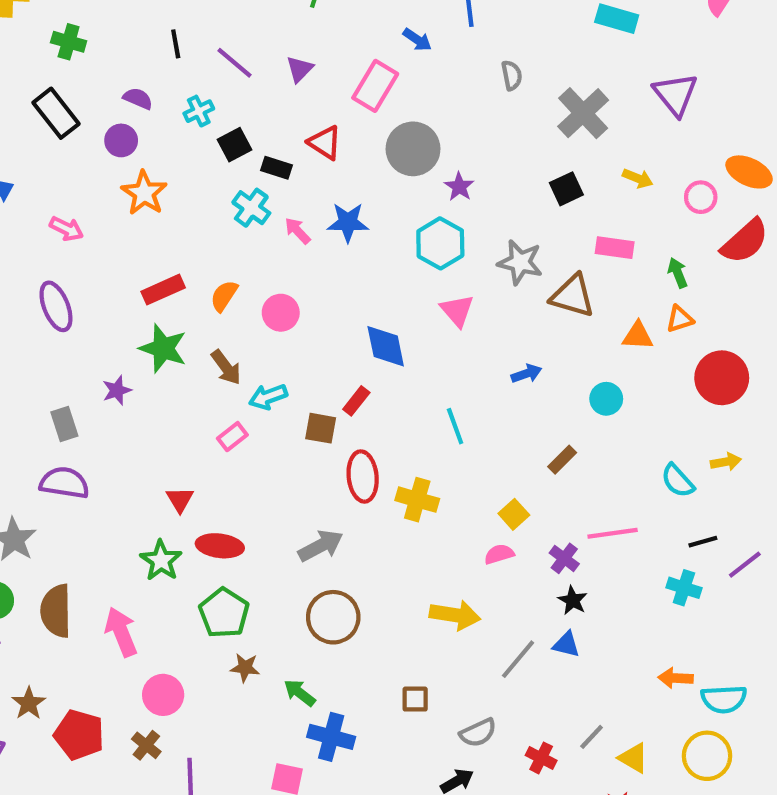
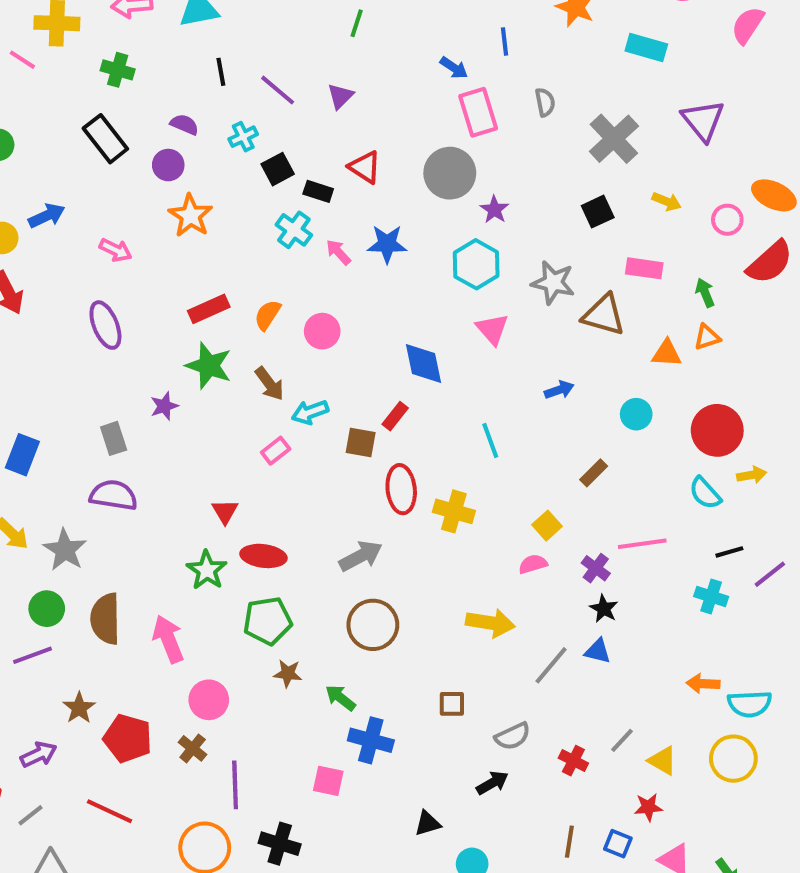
pink rectangle: (375, 86) -> (478, 112), moved, turned -48
red circle: (722, 378) -> (717, 430), moved
green pentagon: (224, 613) -> (267, 621), turned 30

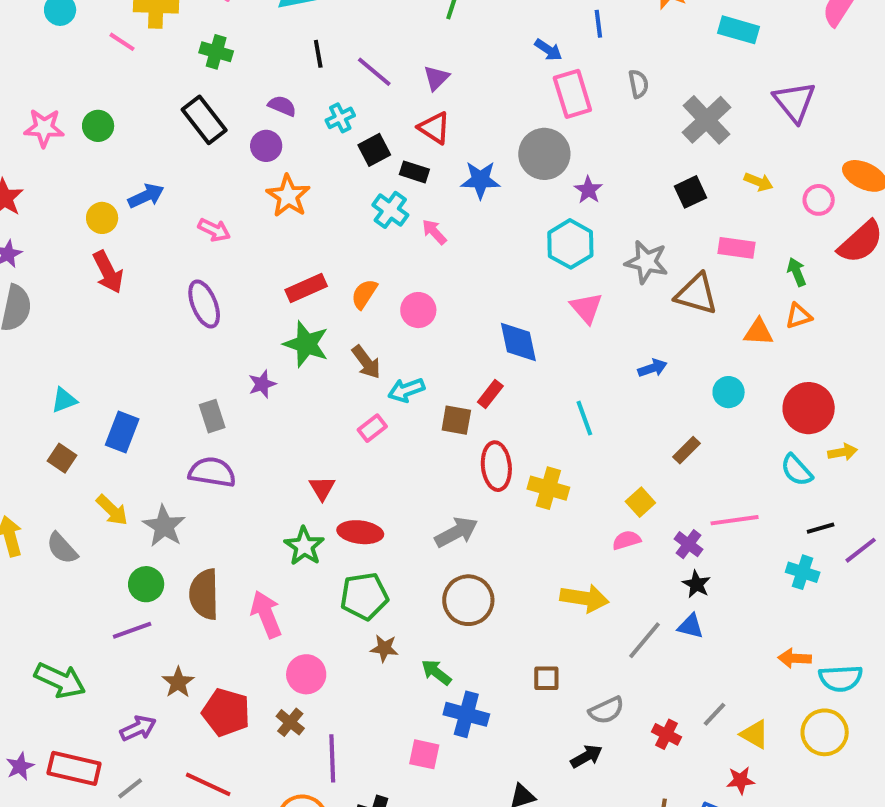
red triangle: (365, 167) -> (434, 128), moved
blue star: (387, 244) -> (480, 180), moved

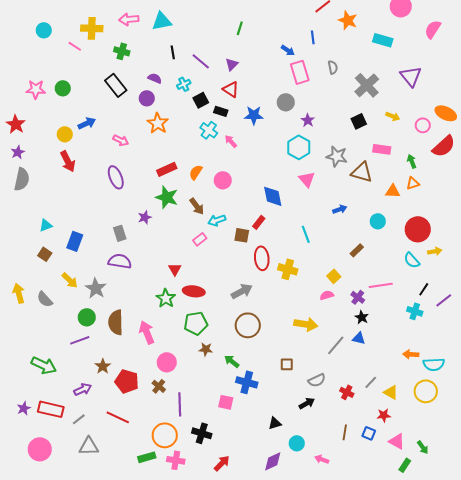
gray circle: (544, 154) -> (286, 102), size x0.7
black line: (821, 528) -> (424, 289), turned -40

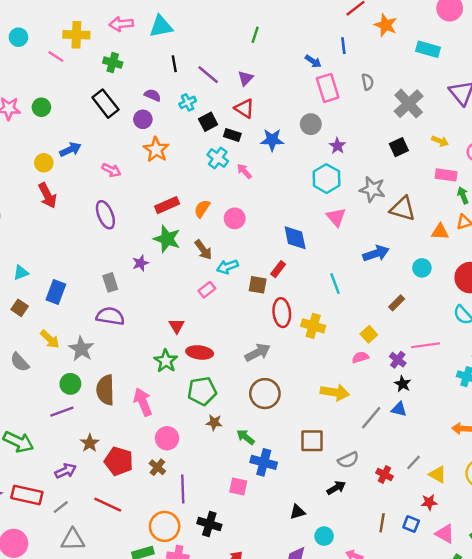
pink rectangle: (382, 149) -> (446, 175), moved
blue arrow: (340, 209) -> (376, 253), size x1.5
brown square: (287, 364) -> (312, 441), size x1.5

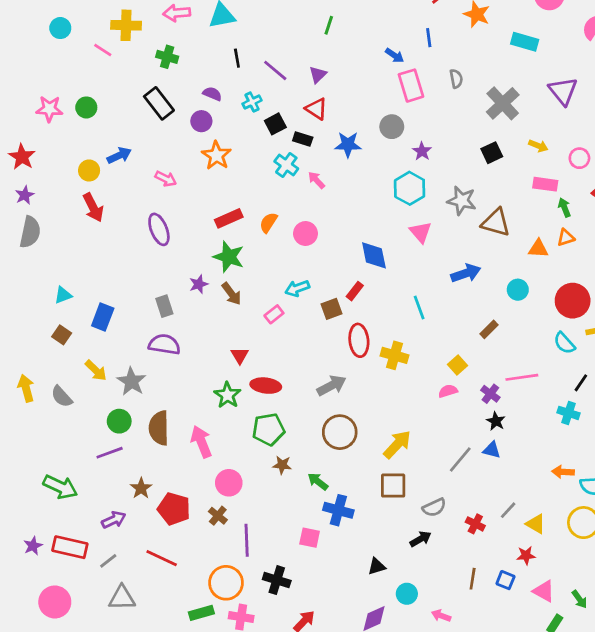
brown arrow: (203, 250) -> (232, 294), moved
brown square: (258, 285) -> (331, 309), turned -30
yellow arrow: (335, 392) -> (397, 444), moved, turned -56

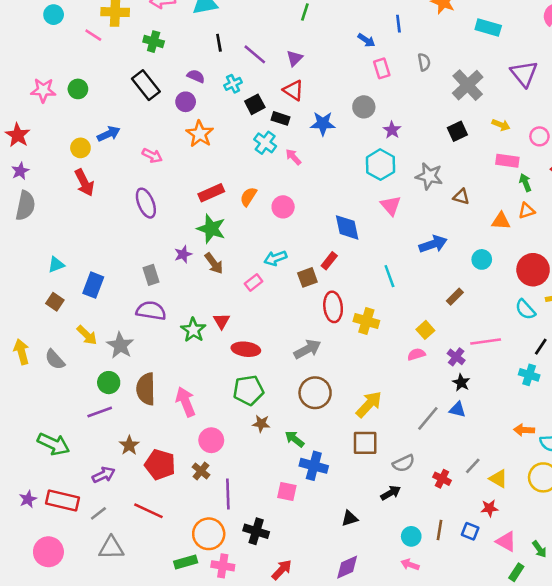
pink rectangle: (411, 86) -> (382, 68), size x0.7
brown triangle: (496, 223) -> (461, 197), size x0.6
green star: (227, 395) -> (193, 330), moved
cyan circle: (407, 594) -> (411, 536), moved

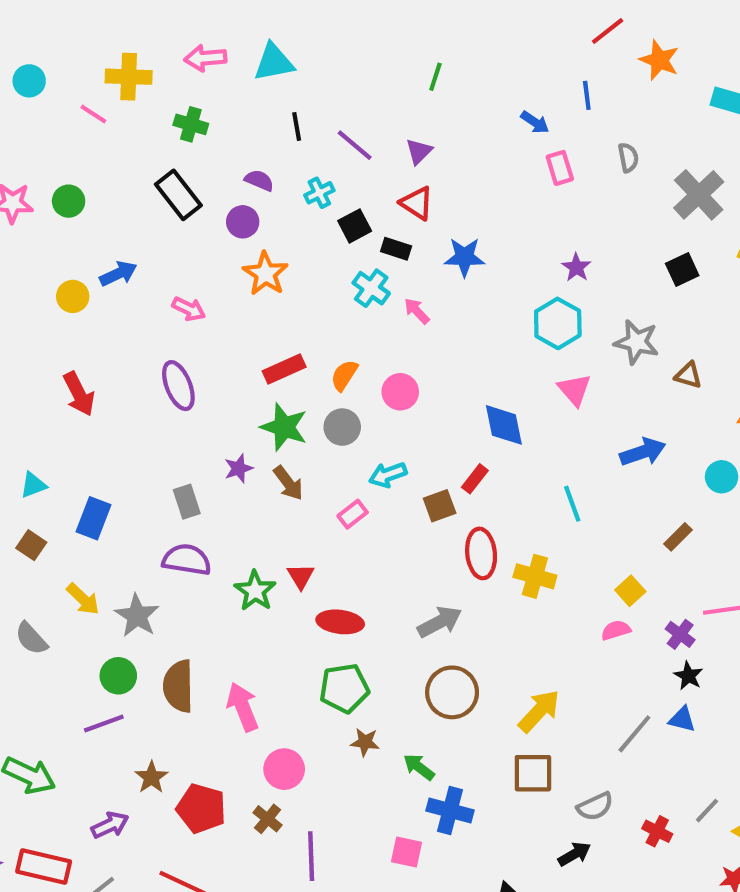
gray circle: (364, 107) -> (342, 427), moved
red arrow: (84, 183) -> (79, 394), moved

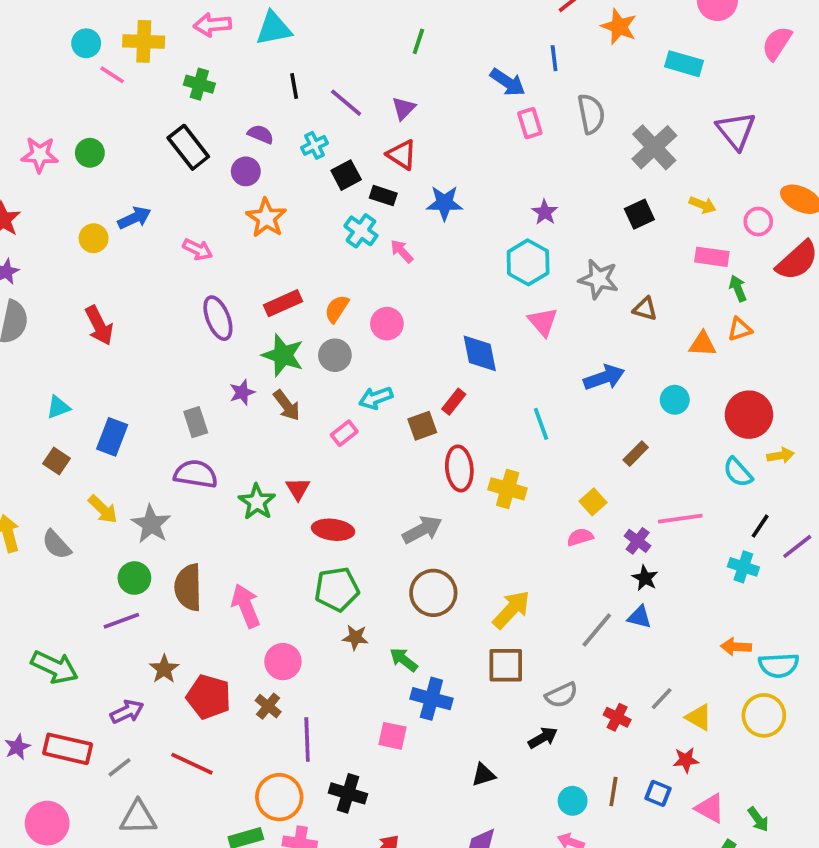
cyan circle: (29, 81) -> (86, 43), moved
blue arrow: (535, 122) -> (508, 82), size x1.4
gray semicircle: (628, 158) -> (591, 114), size x1.5
purple ellipse: (178, 386) -> (218, 318), moved

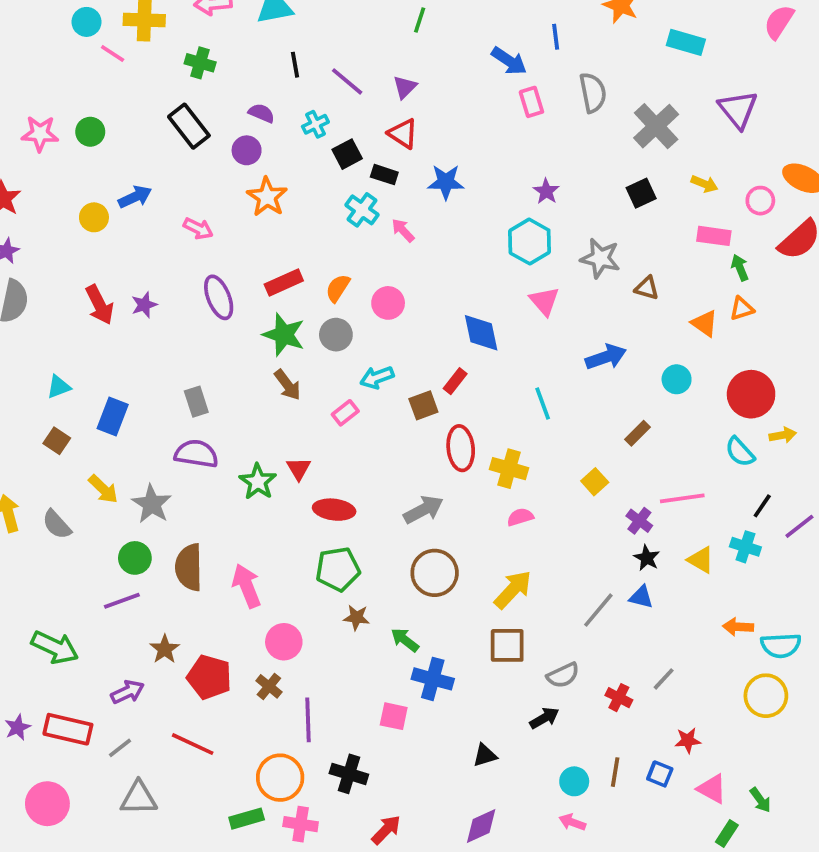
orange triangle: (703, 344) -> (704, 323), turned 32
purple star: (242, 392) -> (144, 305), moved
pink semicircle: (580, 537) -> (520, 517), moved
yellow triangle: (699, 717) -> (701, 560), moved

